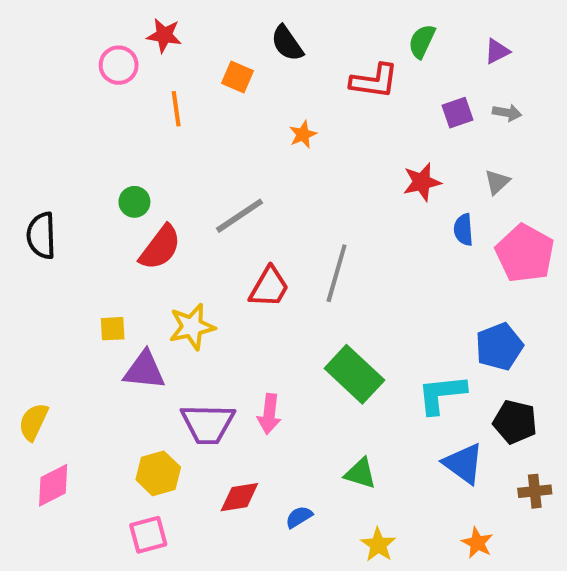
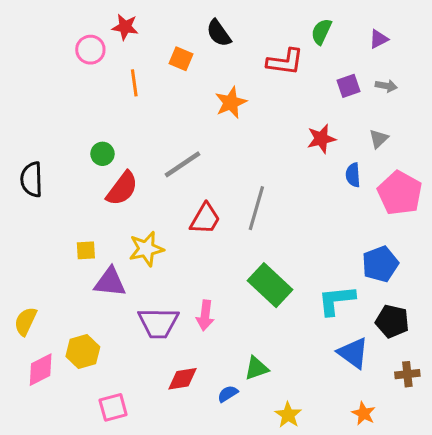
orange star: (303, 134) -> (231, 102), size x1.5
yellow hexagon: (158, 473) -> (83, 352), moved
green triangle: (360, 473) -> (256, 368), moved, turned -36

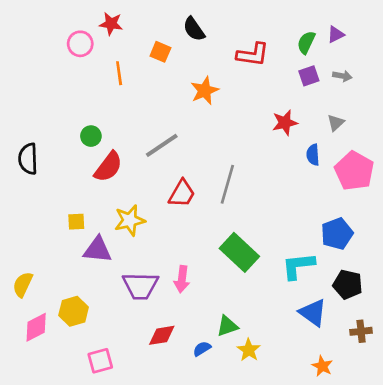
green semicircle: (321, 32) -> (306, 42), moved
yellow star: (288, 415) -> (249, 350), moved

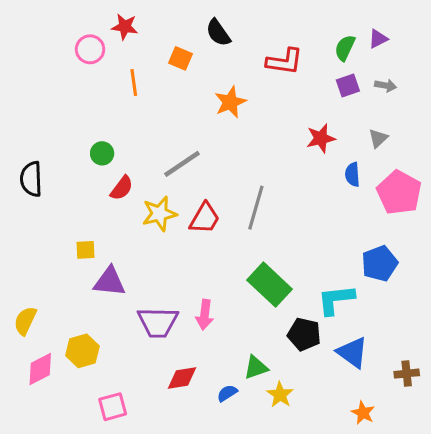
red semicircle: (108, 167) -> (122, 188), size x0.7
yellow star: (130, 220) -> (159, 214), moved
black pentagon: (348, 284) -> (304, 334), moved

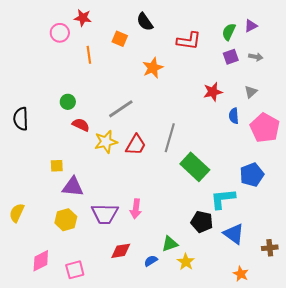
red semicircle: (122, 188) -> (81, 125), turned -102
green rectangle: (269, 285) -> (195, 167), moved
yellow hexagon: (82, 351) -> (66, 220), moved
pink diamond: (40, 369) -> (41, 261), moved

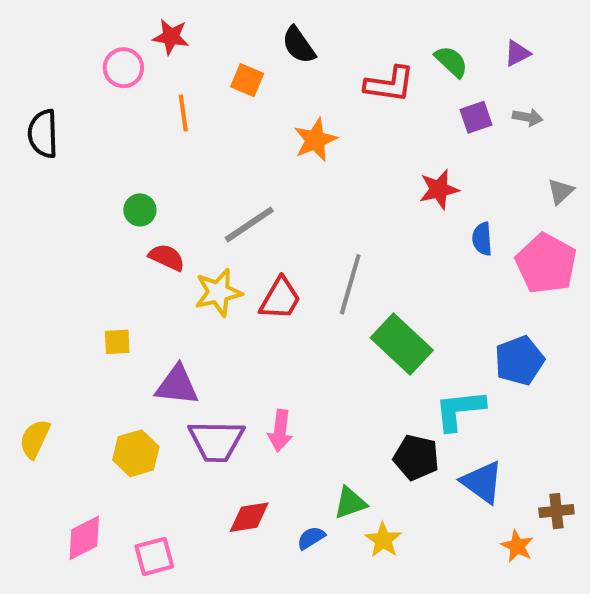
green semicircle: (229, 32) -> (451, 62), moved, turned 108
gray triangle: (251, 92) -> (561, 191), moved
black semicircle: (21, 119) -> (43, 134), moved
purple triangle: (73, 187) -> (177, 385), moved
orange star: (241, 274) -> (517, 546), moved

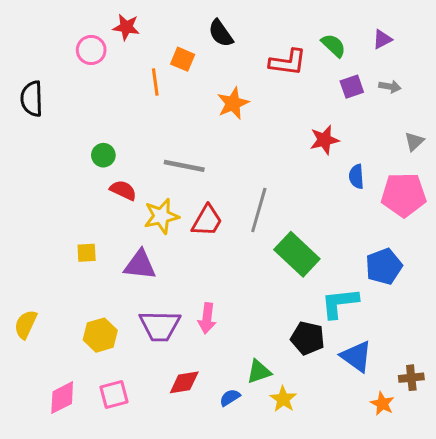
orange line: (183, 113) -> (155, 82), moved
gray line: (249, 224) -> (184, 166), turned 45
pink pentagon: (546, 264) -> (404, 195), turned -30
purple triangle: (177, 385) -> (140, 265), moved
pink square: (154, 556) -> (114, 394), moved

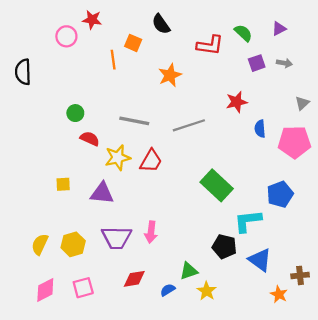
gray line: (259, 210) -> (189, 125), moved, turned 56
yellow semicircle: (26, 324) -> (40, 244), moved

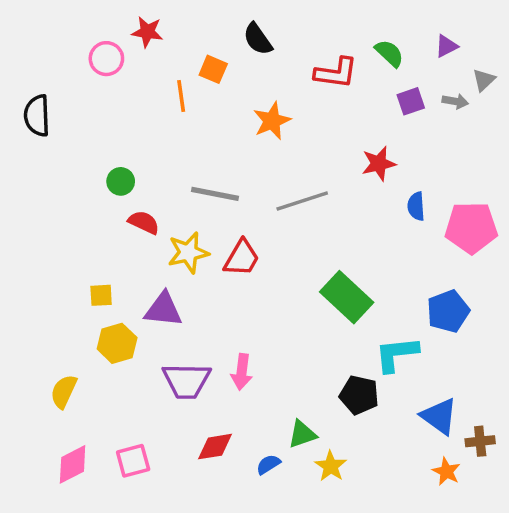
gray triangle: (302, 103) -> (484, 80), moved
yellow hexagon: (73, 244) -> (117, 343), moved
blue triangle: (260, 260) -> (439, 416), moved

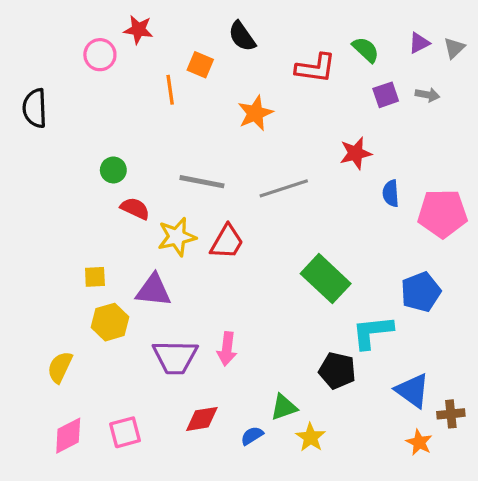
gray triangle: (484, 80) -> (454, 48), moved

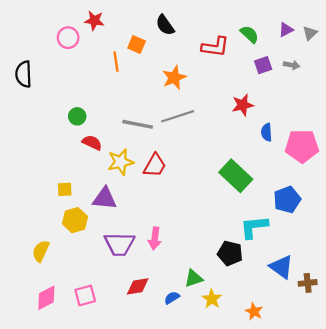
gray line: (284, 188) -> (178, 116), moved
green rectangle: (326, 279) -> (236, 176), moved
orange star: (419, 442) -> (254, 311), moved

